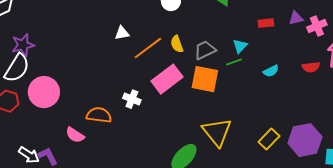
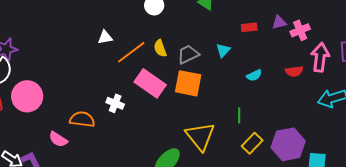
green line: (234, 62) -> (239, 115), moved, turned -70
pink rectangle: (167, 79) -> (150, 83), turned 72

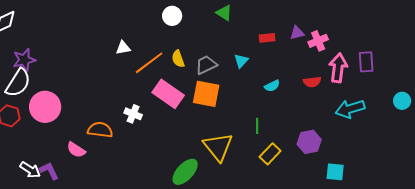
purple hexagon: (288, 144) -> (309, 142), moved, size x0.7

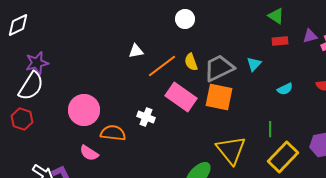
green triangle: (224, 13) -> (276, 16), moved
gray trapezoid: (206, 65) -> (219, 68), size x1.4
pink circle: (45, 107) -> (84, 110), moved
yellow rectangle: (270, 154) -> (283, 157), size x1.4

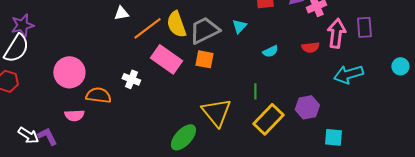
yellow semicircle: (191, 62) -> (176, 24), size x1.5
orange square: (219, 97) -> (204, 59), size x0.7
pink semicircle: (89, 153) -> (74, 115), turned -36

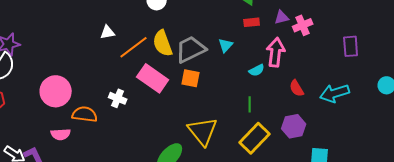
pink arrow: (336, 33) -> (276, 52), moved
red semicircle: (310, 47) -> (297, 88), moved, turned 66
green line: (255, 91) -> (250, 104), moved

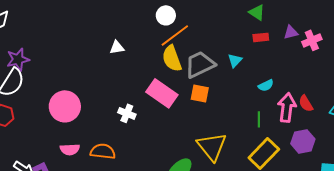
orange line: (134, 47) -> (175, 35), moved
pink arrow: (276, 52) -> (287, 107), moved
orange semicircle: (85, 114) -> (103, 151), moved

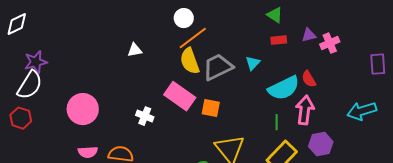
cyan semicircle: (266, 85) -> (284, 88), size x2.0
orange square: (200, 93) -> (211, 108), moved
red semicircle: (306, 103) -> (309, 79), moved

